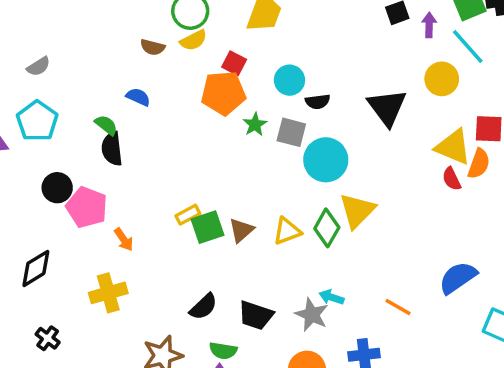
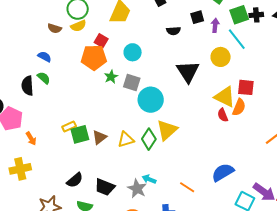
black semicircle: (318, 102) -> (173, 31), moved
green semicircle: (106, 125) -> (44, 78), moved

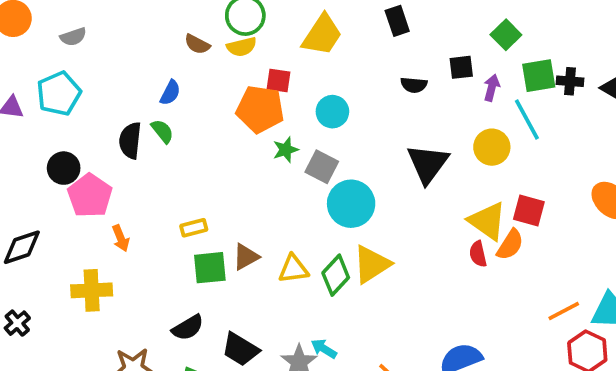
red square: (101, 41) -> (279, 81), turned -32
blue semicircle: (44, 57) -> (170, 93), turned 80
green square: (80, 134) -> (210, 268), moved

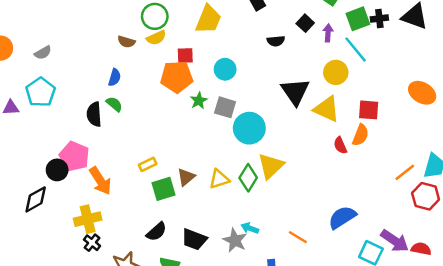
black square: (461, 67) -> (305, 23), turned -30
black circle: (64, 168) -> (57, 170), moved
yellow triangle: (487, 221) -> (327, 109), moved
orange arrow: (121, 238) -> (100, 181), size x1.6
black cross: (17, 323) -> (92, 243), moved

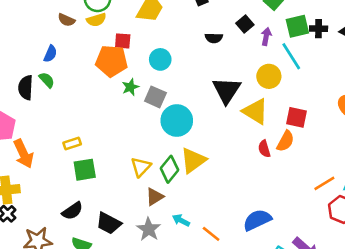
brown triangle: (186, 177) -> (155, 197), moved
yellow triangle: (219, 179) -> (141, 167), turned -35
cyan arrow: (250, 228) -> (181, 220), moved

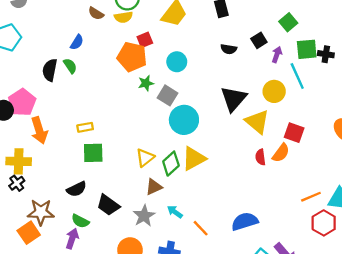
red square: (123, 41) -> (145, 40), turned -35

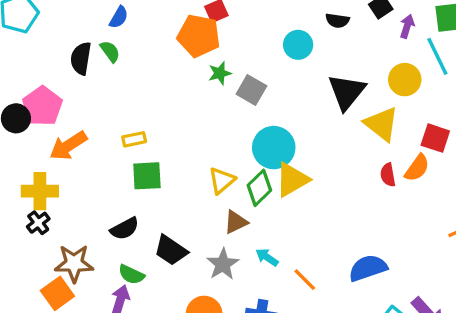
cyan circle: (177, 62) -> (298, 45), moved
cyan circle: (184, 120) -> (274, 148), moved
orange arrow: (39, 130) -> (68, 146), turned 76

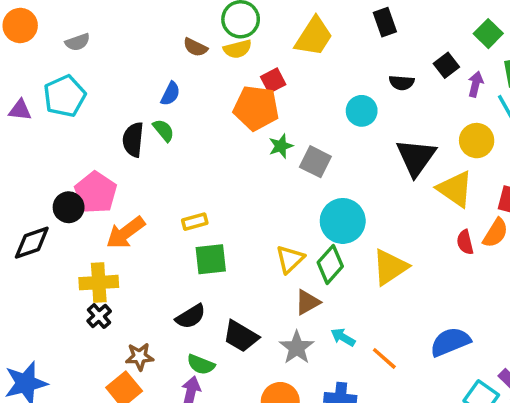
yellow triangle: (292, 180) -> (390, 267), moved
brown star: (74, 263) -> (140, 357), size x0.7

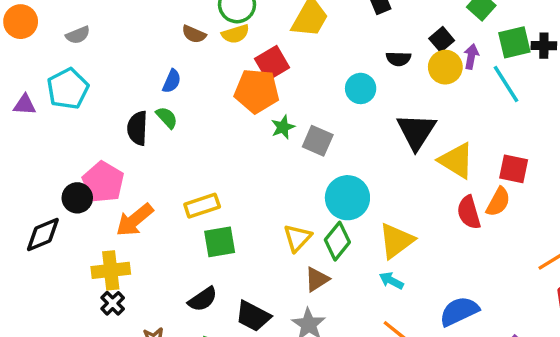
red square: (273, 81) -> (272, 63), size x1.4
yellow circle: (477, 141) -> (445, 67), moved
yellow rectangle: (195, 222) -> (202, 206), size x1.4
red semicircle: (465, 242) -> (469, 212), size x1.4
cyan arrow: (343, 337) -> (391, 281), moved

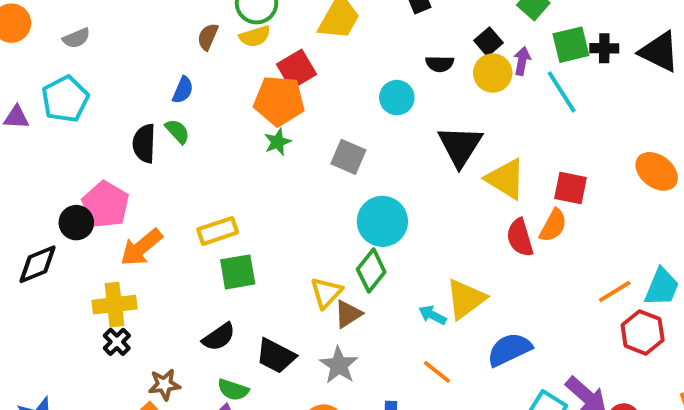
brown semicircle: (194, 34) -> (208, 37), turned 90
green star: (283, 127) -> (278, 142), moved
yellow triangle: (298, 238) -> (326, 293), moved
yellow triangle: (396, 241) -> (466, 299), moved

